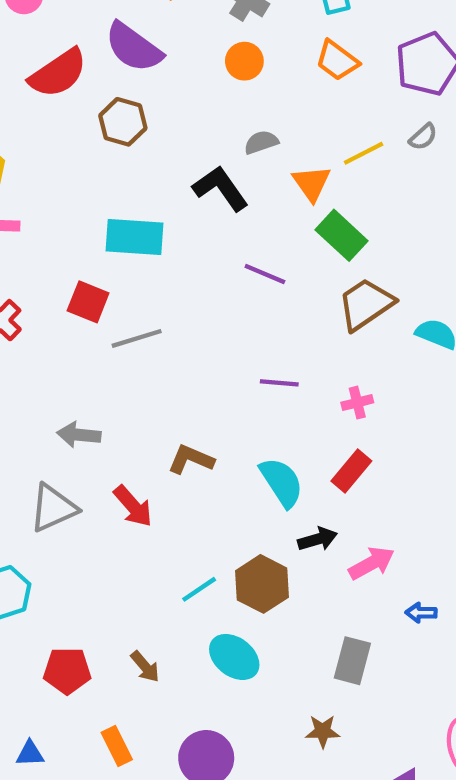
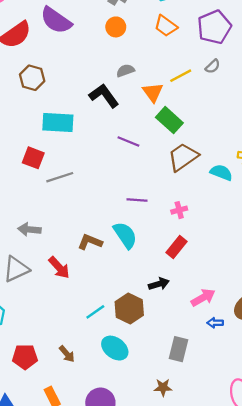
brown hexagon: (123, 122) -> (32, 78), moved
cyan semicircle: (282, 482) -> (125, 235), moved
pink arrow: (372, 563) -> (203, 298), moved

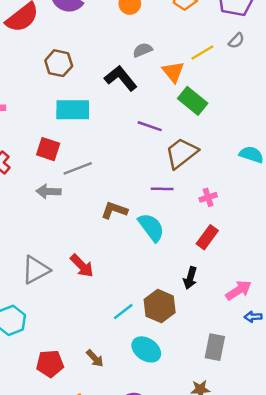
brown hexagon: (32, 78) -> (59, 63), moved
brown trapezoid: (183, 157) -> (182, 153), moved
gray arrow: (29, 229) -> (49, 191), moved
brown L-shape: (90, 242) -> (114, 210), moved
black arrow: (159, 284) -> (190, 278), turned 126

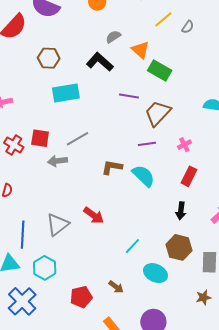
gray semicircle: (236, 41) -> (188, 27), moved
yellow line: (202, 52) -> (163, 19), moved
red square: (48, 149) -> (40, 138), moved
brown hexagon: (160, 306) -> (179, 247), moved

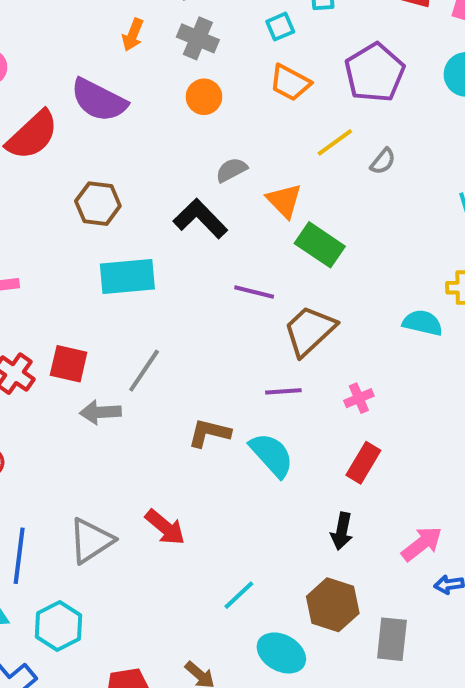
gray line: (78, 139) -> (144, 371), turned -30

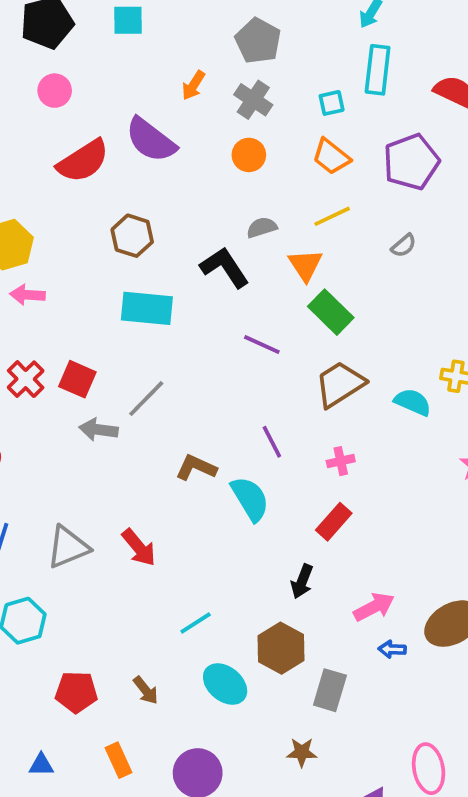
yellow line: (335, 142) -> (332, 216), moved
brown trapezoid: (310, 331) -> (340, 384), moved
purple line: (283, 391) -> (272, 442), turned 56

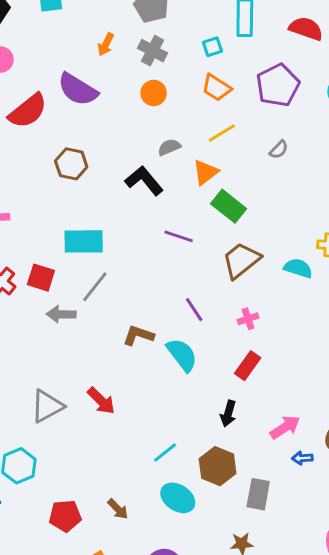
orange triangle: (305, 265) -> (205, 172), turned 32
cyan rectangle: (147, 308) -> (84, 241), moved
cyan line: (196, 623) -> (165, 452), moved

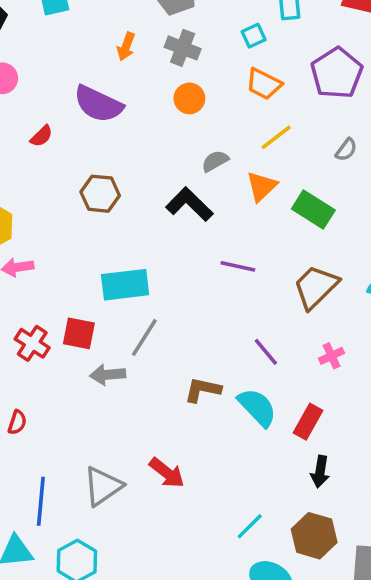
red semicircle: (28, 111) -> (41, 136), size x0.5
green rectangle: (229, 206) -> (313, 209), moved
red rectangle: (248, 366) -> (308, 422), moved

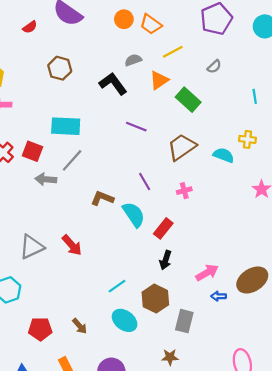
orange trapezoid: (264, 84) -> (151, 24), moved

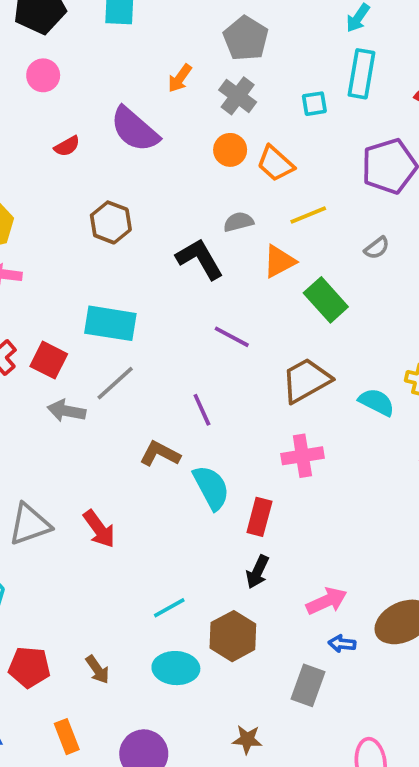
purple line: (145, 181) -> (202, 410), moved
pink cross: (184, 191) -> (302, 456), size x1.5
red rectangle: (163, 228) -> (259, 517), turned -30
cyan ellipse: (125, 320) -> (176, 668), turned -40
gray rectangle: (184, 321) -> (308, 685), moved

